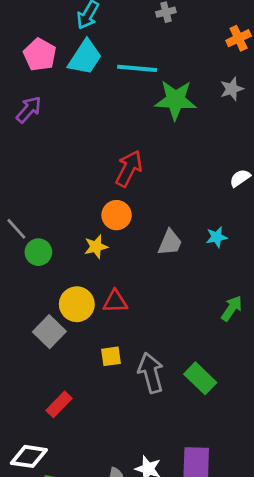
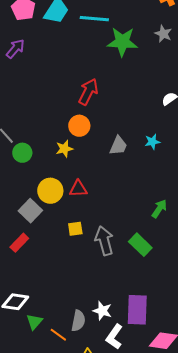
gray star: (232, 89) -> (163, 34), turned -30
green arrow: (232, 308) -> (159, 209), moved
red rectangle: (59, 404) -> (19, 243), moved

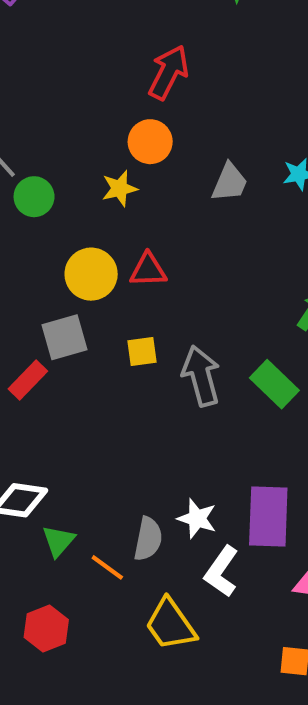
gray square: (30, 211) -> (65, 337), moved, turned 30

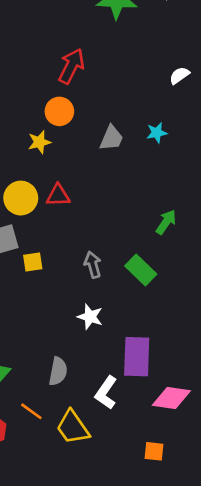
yellow square: (142, 351) -> (33, 262), moved
gray arrow: (201, 376) -> (93, 265), size x0.7
white star: (197, 519) -> (90, 317), moved
orange line: (107, 567) -> (31, 411), moved

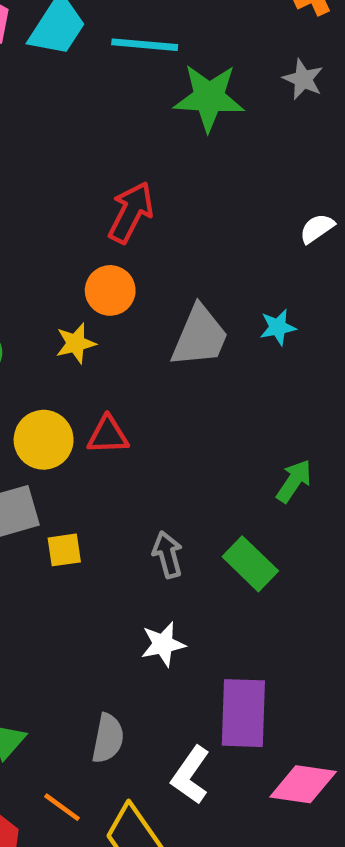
gray trapezoid: (111, 138) -> (200, 336), size x1.4
white star: (90, 317) -> (163, 644), turned -30

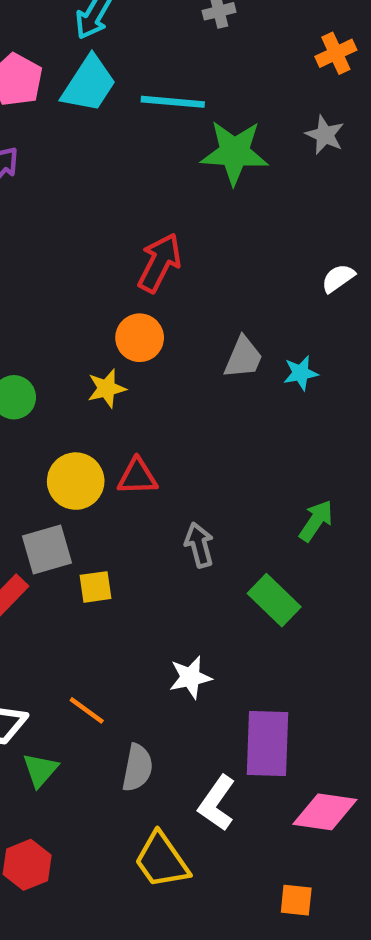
gray trapezoid: (200, 336) -> (243, 358), moved, size x0.7
gray arrow: (168, 555) -> (199, 545), moved
orange line: (62, 807) -> (87, 710), moved

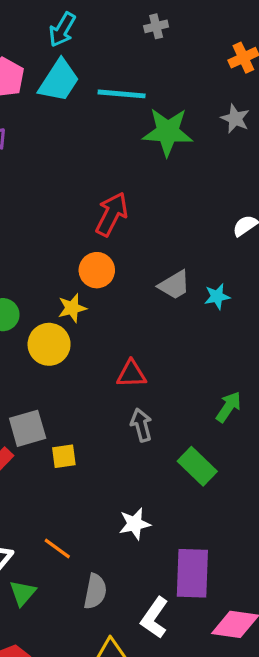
gray trapezoid: (243, 358) -> (174, 285), turned 36
red triangle: (137, 477) -> (131, 374), moved
yellow circle: (76, 481) -> (49, 344), moved

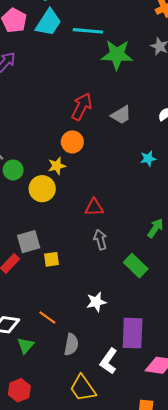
gray trapezoid: (174, 285) -> (121, 115), moved

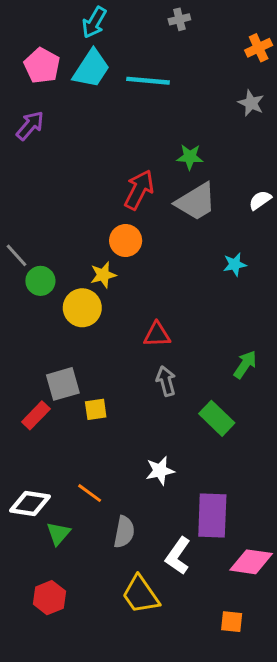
green star: (117, 55) -> (190, 157), moved, size x0.6
gray trapezoid: (121, 115) -> (196, 202), size x1.4

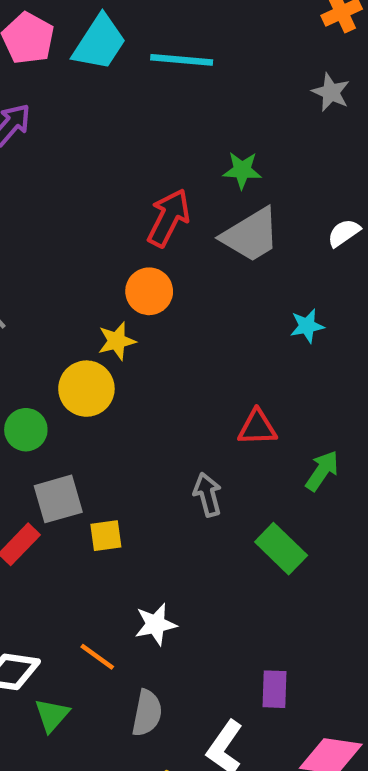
green circle: (40, 281) -> (26, 430), moved
red triangle: (157, 335) -> (257, 428), moved
white star: (160, 471) -> (156, 624), moved
purple rectangle: (212, 515) -> (275, 689), size x0.6

